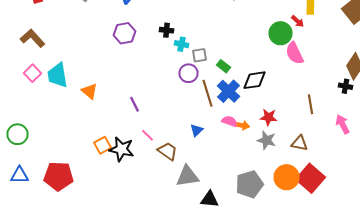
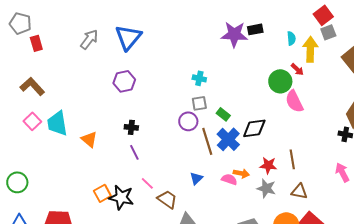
black cross: (166, 30) -> (131, 127), moved
cyan cross: (182, 44) -> (199, 78), moved
brown line: (310, 104) -> (292, 159), moved
pink semicircle: (230, 121) -> (229, 179), moved

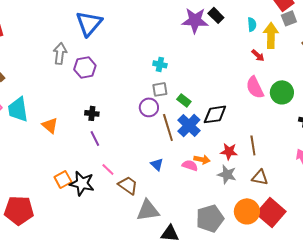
black rectangle: (255, 29) -> (216, 15), turned 56
gray arrow: (89, 39) -> (60, 53), moved, turned -30
green circle: (280, 81) -> (282, 92), moved
blue triangle: (196, 178) -> (157, 164), turned -32

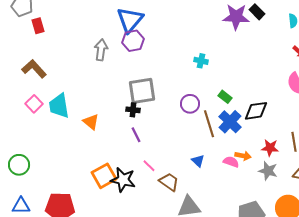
purple hexagon: (85, 67) -> (133, 41), moved
gray square: (160, 89) -> (142, 91), moved, size x1.8
orange square: (63, 179) -> (104, 176), size x1.4

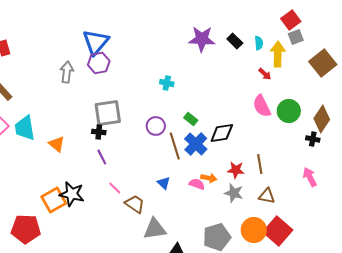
black rectangle: (257, 12) -> (235, 41), moved
orange square: (104, 176) -> (54, 200), moved
black star: (123, 180) -> (72, 194), moved

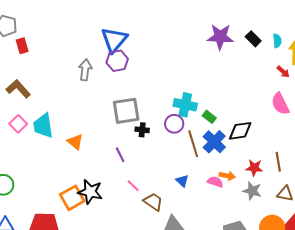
cyan cross: (167, 83) -> (185, 105), moved, size x1.6
black cross: (99, 132) -> (142, 130), moved

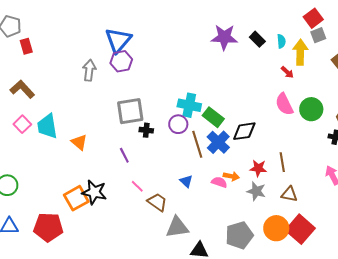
green rectangle: (209, 117) -> (213, 117), size x1.5

